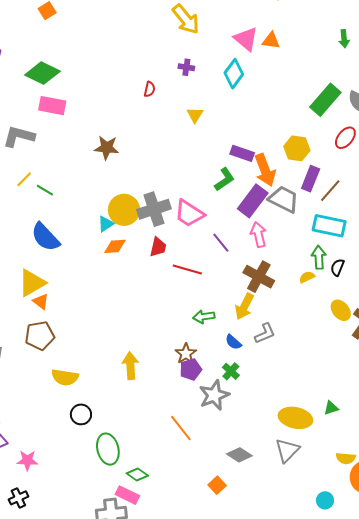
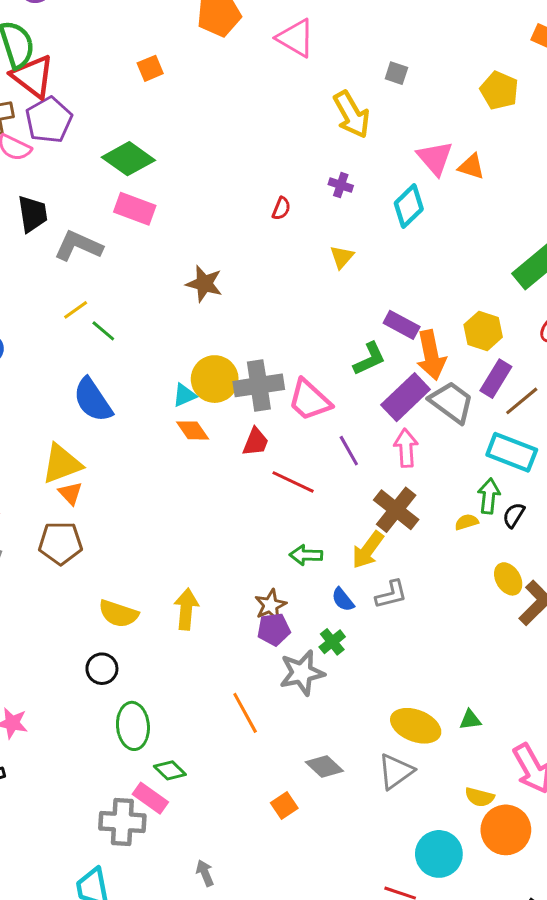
orange diamond: (115, 246) -> (193, 430), turned 50
yellow semicircle: (65, 377) -> (118, 614), moved
cyan circle: (325, 500) -> (439, 854), size x1.8

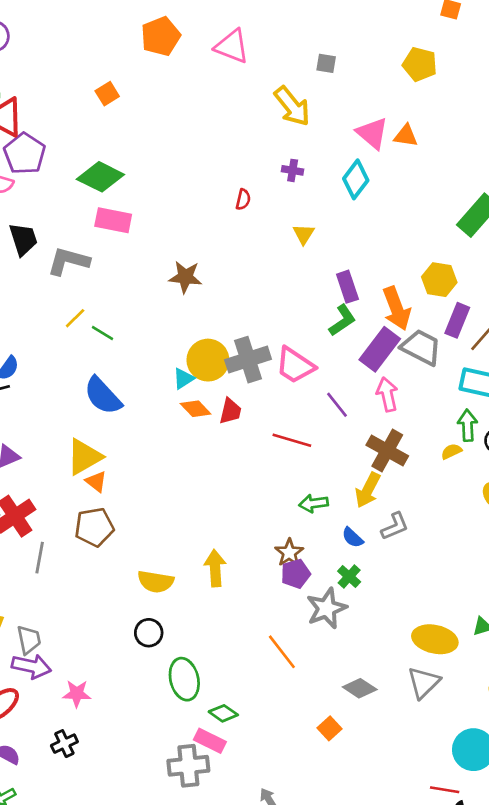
purple rectangle: (402, 325) -> (347, 287), moved, turned 52
red trapezoid: (256, 442) -> (230, 411), moved

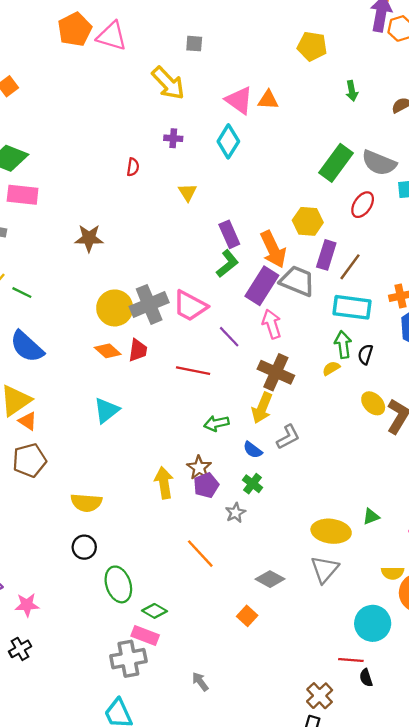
orange pentagon: (161, 36) -> (75, 29), moved
yellow pentagon: (420, 64) -> (312, 46), moved
cyan triangle: (183, 379) -> (106, 410), moved, size x1.4
yellow arrow: (215, 568) -> (164, 483), moved
gray star: (327, 608) -> (235, 513), size x0.6

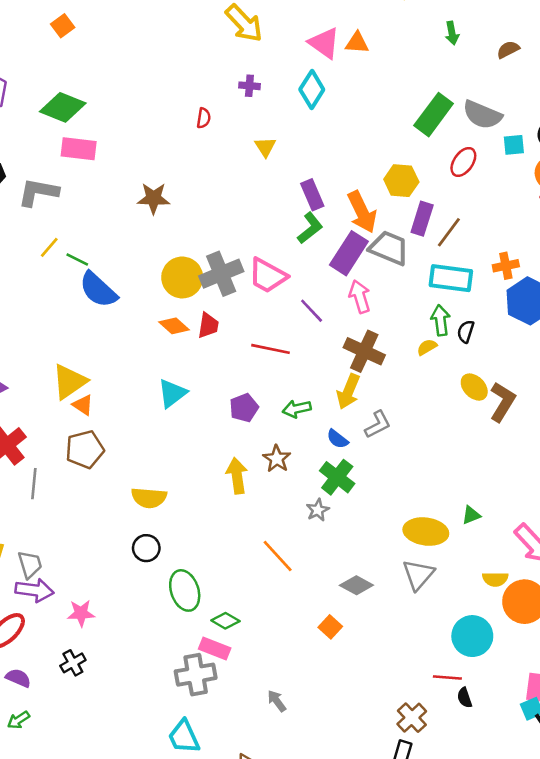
blue semicircle: (27, 347) -> (98, 290), moved
green cross: (253, 484) -> (337, 477), size x1.5
purple pentagon: (206, 485) -> (244, 408), moved

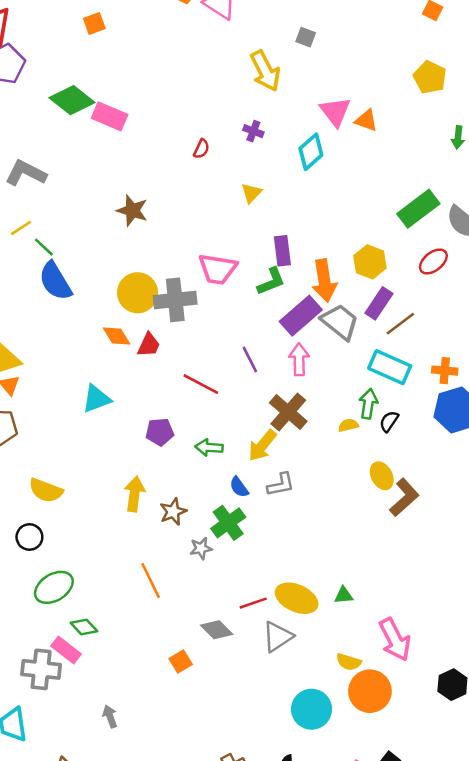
pink rectangle: (79, 149) -> (110, 116), moved
pink trapezoid: (268, 276) -> (218, 269), moved, turned -36
brown star: (277, 459) -> (173, 512), moved
green ellipse: (185, 590) -> (54, 587), turned 60
red line: (447, 677) -> (253, 603), moved, turned -40

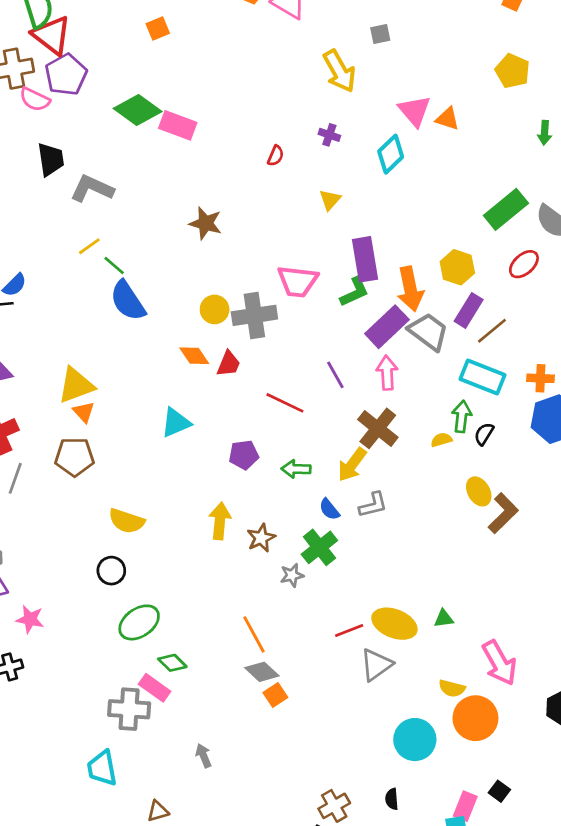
gray square: (306, 37) -> (380, 34), turned -30
purple rectangle: (282, 251) -> (365, 259), size x1.4
yellow circle: (138, 293) -> (215, 309), size x0.7
orange line: (151, 581) -> (254, 634), moved
gray diamond: (217, 630) -> (262, 672), moved

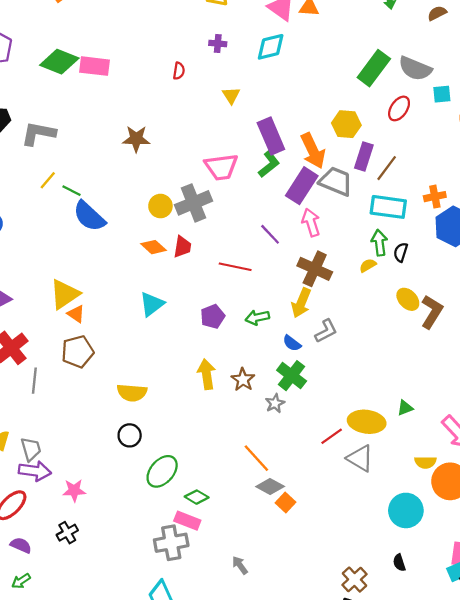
cyan diamond: (391, 154) -> (271, 47), turned 44
gray triangle: (376, 665) -> (360, 458), turned -40

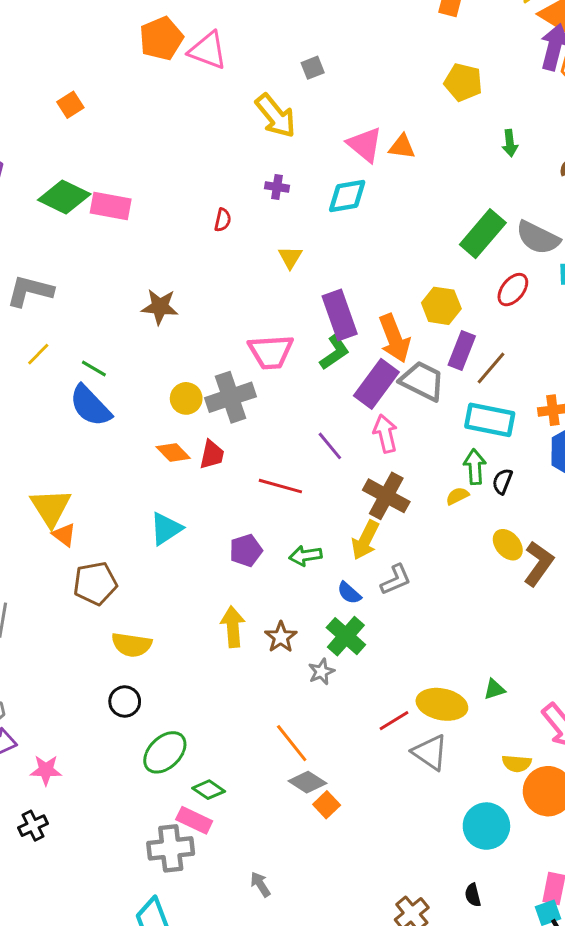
green line: (71, 191) -> (94, 369), moved
yellow triangle: (65, 294) -> (51, 507), turned -32
brown pentagon: (78, 352) -> (95, 583), moved

